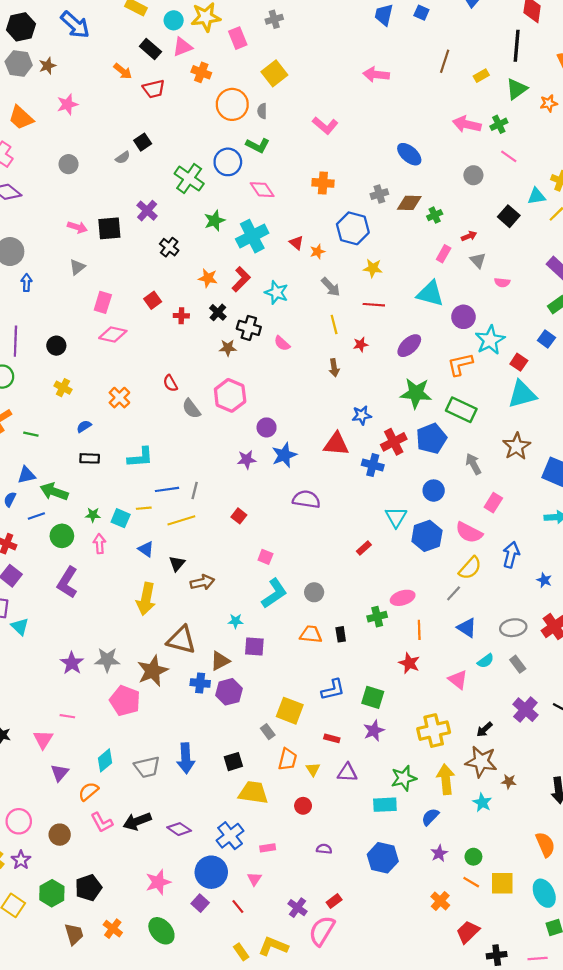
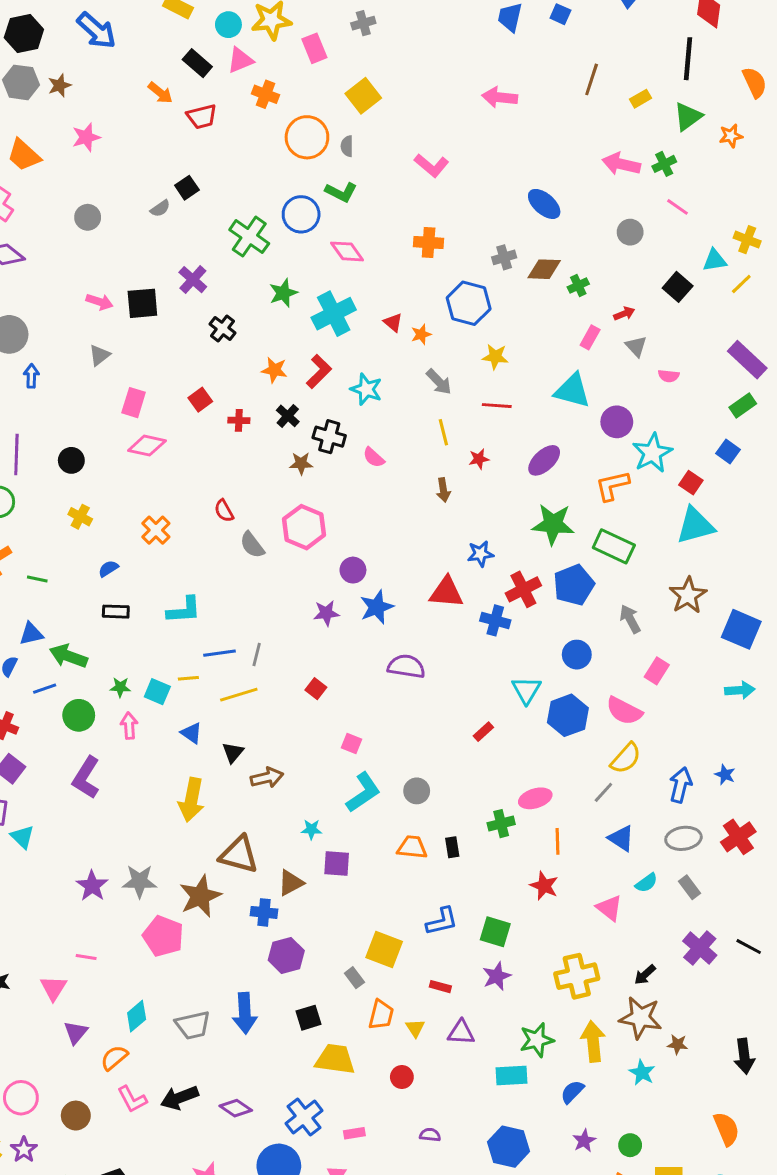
blue arrow: (511, 555) -> (681, 785), moved
purple hexagon: (229, 692) -> (286, 955), moved

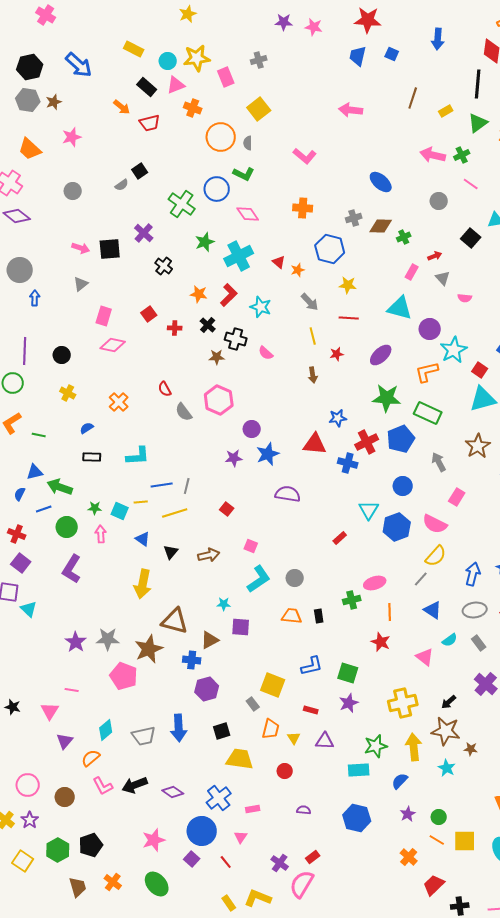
brown arrow: (267, 778) -> (209, 555), moved

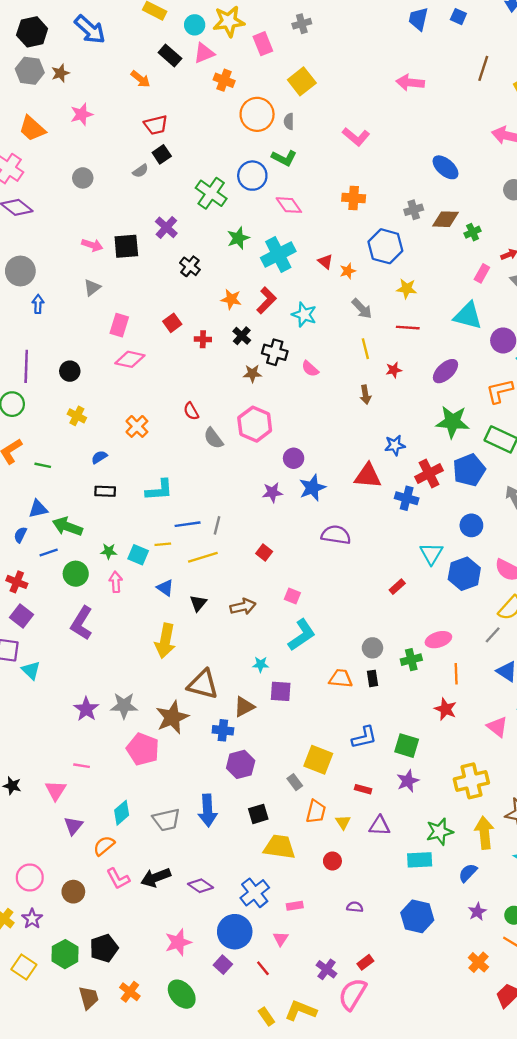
red trapezoid: (150, 123) -> (156, 125), moved
gray circle: (295, 578) -> (372, 648), moved

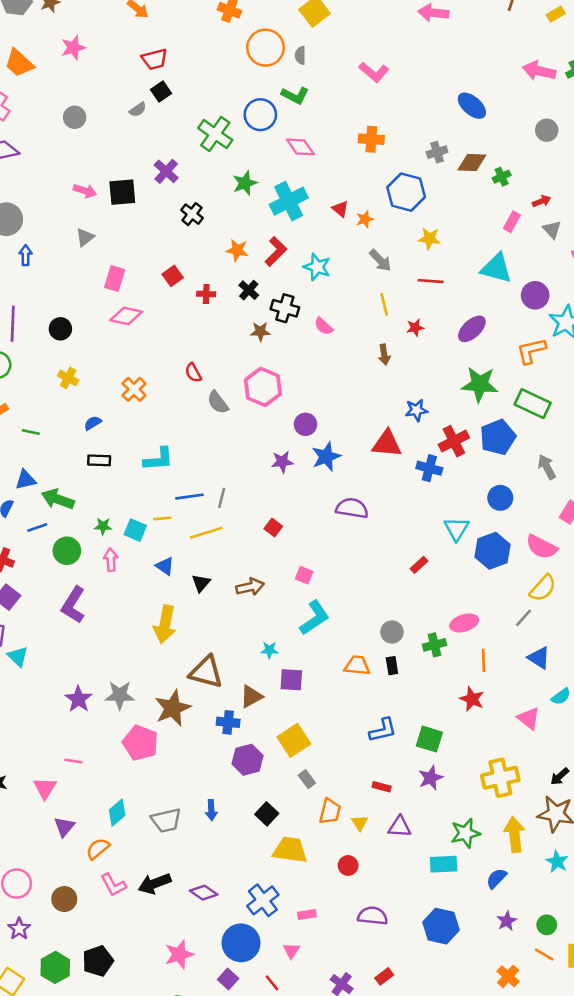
yellow square: (318, 760) -> (294, 740), moved, turned 36
blue arrow: (208, 810) -> (211, 810), size x0.6
black square: (258, 814) -> (267, 814), turned -30
purple semicircle: (355, 907) -> (373, 916), size x1.6

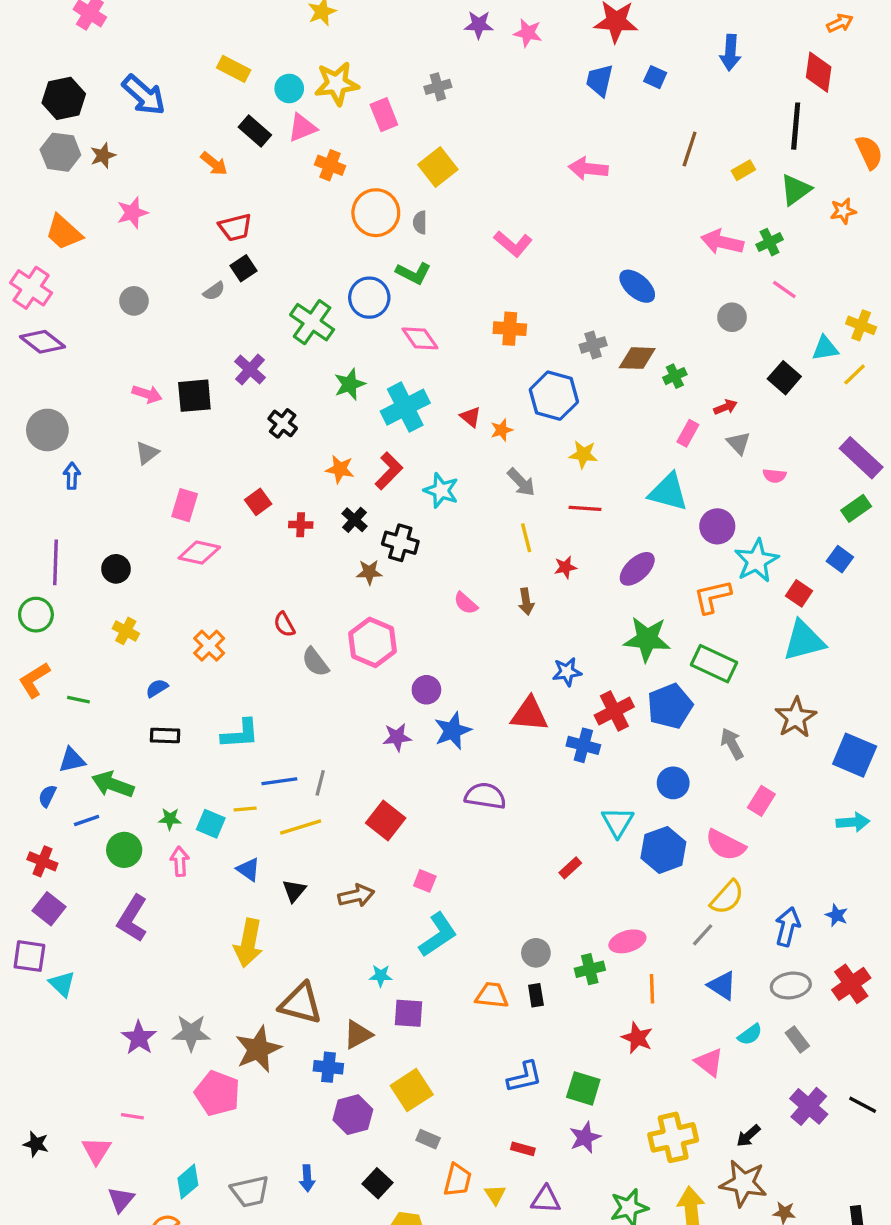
pink semicircle: (324, 326) -> (466, 603), moved
red square: (273, 528) -> (386, 820), size x1.6
gray rectangle: (307, 779) -> (428, 1139), turned -30

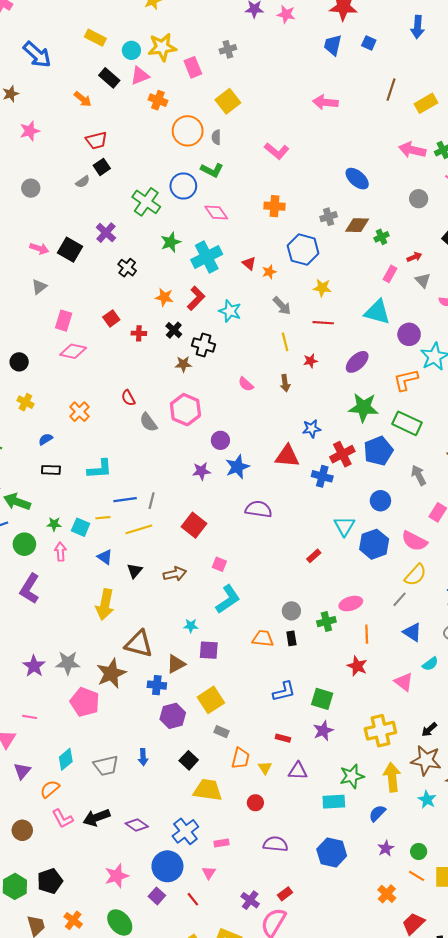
yellow rectangle: (743, 170) -> (426, 103), size x1.5
black square: (194, 396) -> (70, 250), turned 35

